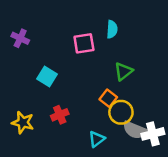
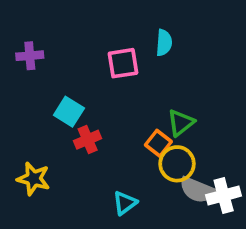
purple cross: (20, 38) -> (30, 56), turned -30
green triangle: (124, 71) -> (181, 123), moved
red cross: (60, 115) -> (88, 140), moved
cyan triangle: (97, 139) -> (125, 203), moved

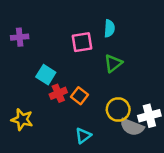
green triangle: (181, 123) -> (113, 63), moved
orange square: (158, 143) -> (79, 96), moved
white cross: (224, 195) -> (149, 116), moved

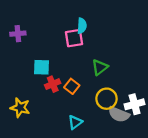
cyan semicircle: (109, 28) -> (82, 26), moved
green triangle: (113, 63) -> (100, 67), moved
cyan square: (46, 75) -> (41, 67), turned -30

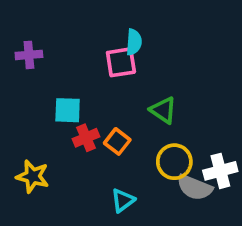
green triangle: (100, 67) -> (163, 110), turned -48

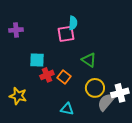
gray semicircle: (195, 187) -> (106, 102), turned 108
cyan triangle: (123, 200) -> (67, 109), turned 48

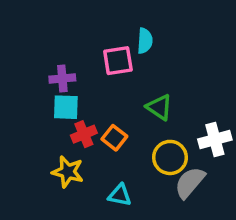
cyan semicircle: (73, 23) -> (145, 41), moved
purple cross: (16, 30) -> (62, 79), moved
white cross: (120, 93) -> (215, 140), moved
yellow star: (18, 96) -> (68, 172), moved

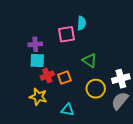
orange square: (114, 138) -> (64, 78), turned 32
gray semicircle: (190, 183) -> (120, 101), moved

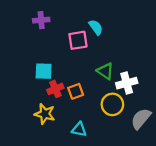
cyan semicircle: (82, 23) -> (96, 27), turned -40
purple cross: (35, 44) -> (41, 20), moved
white cross: (121, 79) -> (127, 83), moved

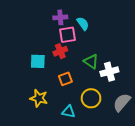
purple cross: (41, 20) -> (60, 17), moved
red cross: (55, 89) -> (60, 51), moved
yellow circle: (112, 104) -> (91, 98), moved

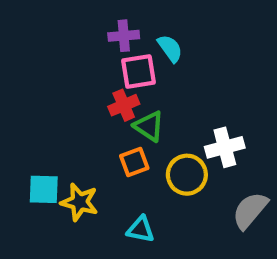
cyan square: (38, 61) -> (44, 189), moved
green triangle: (91, 61) -> (149, 126), moved
yellow circle: (91, 98) -> (187, 175), moved

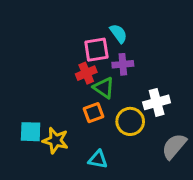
purple cross: (124, 36) -> (123, 64), moved

